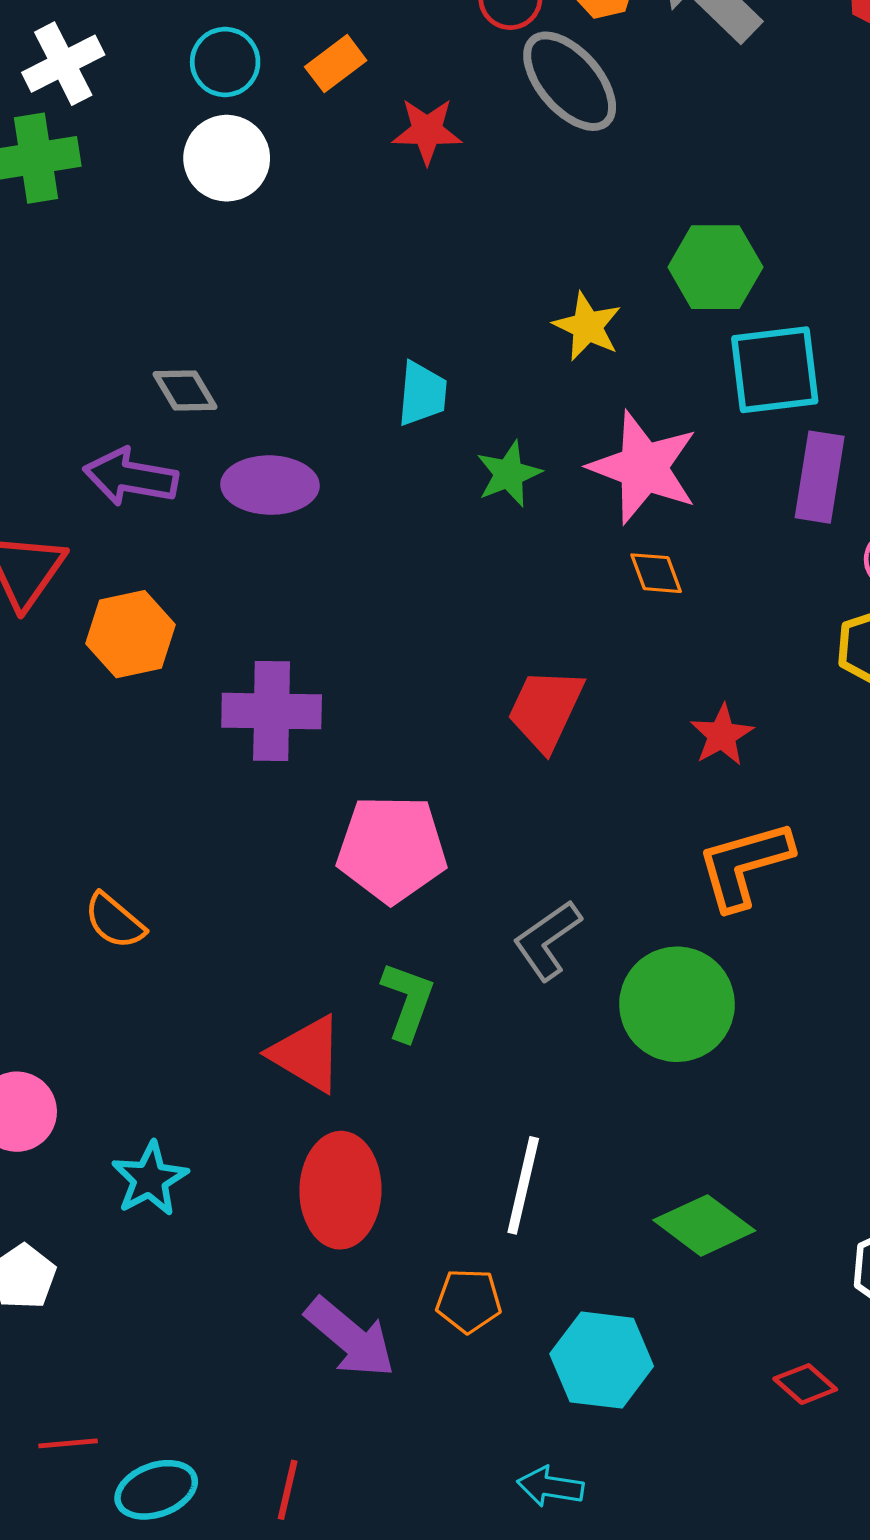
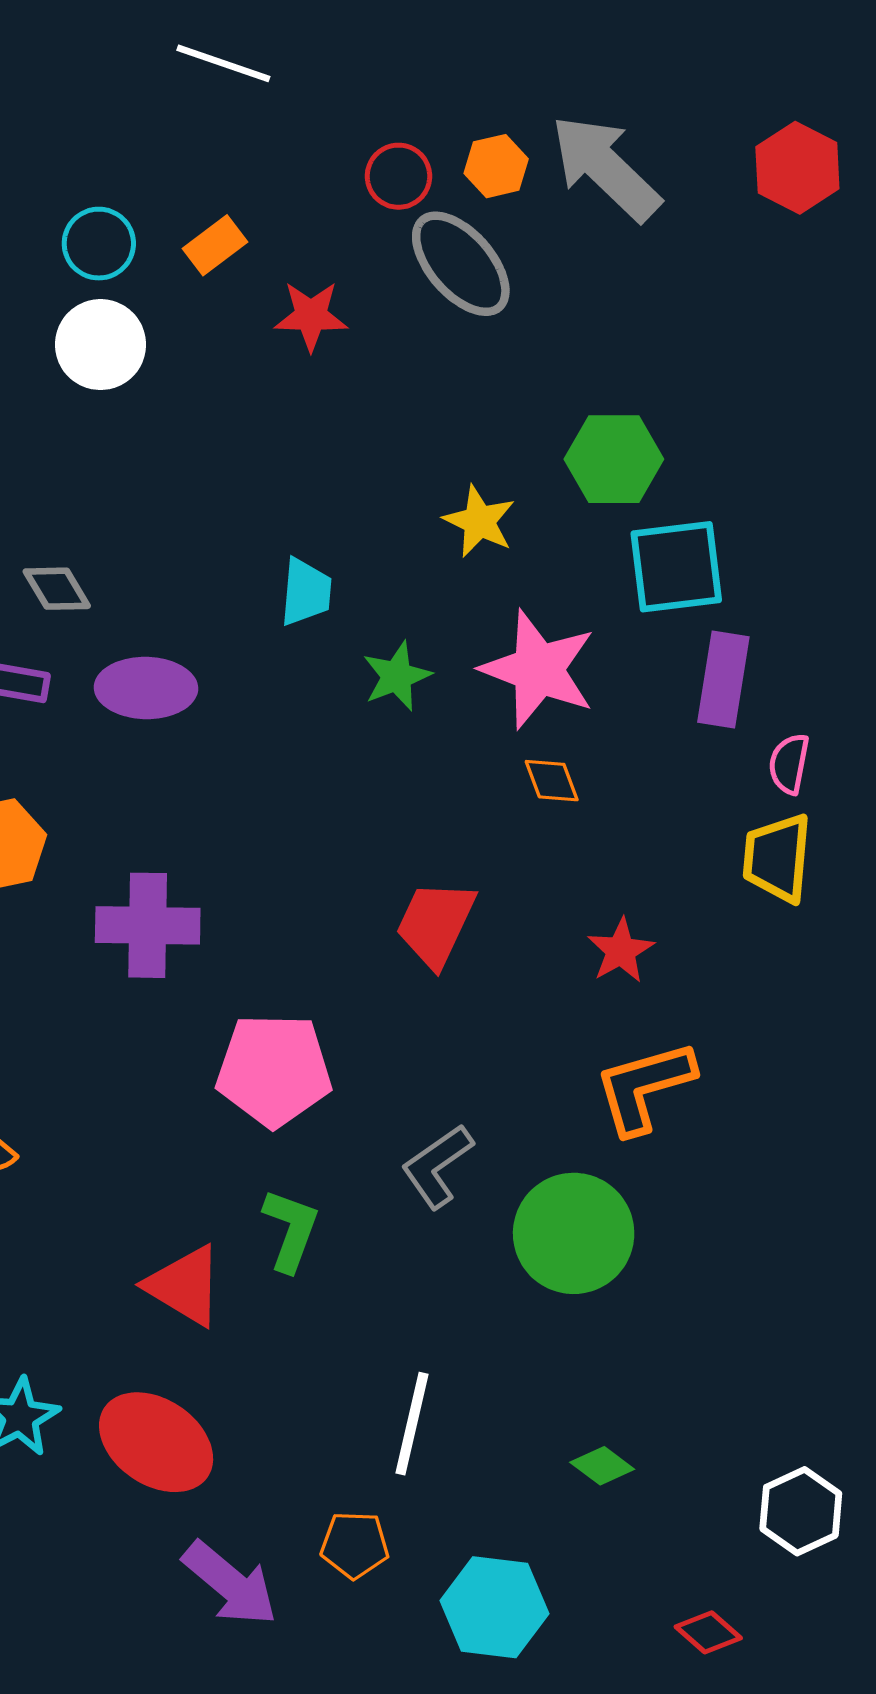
red ellipse: (340, 1190) -> (156, 1442), moved, turned -57
green diamond: (704, 1225) -> (602, 1466), size x0.6

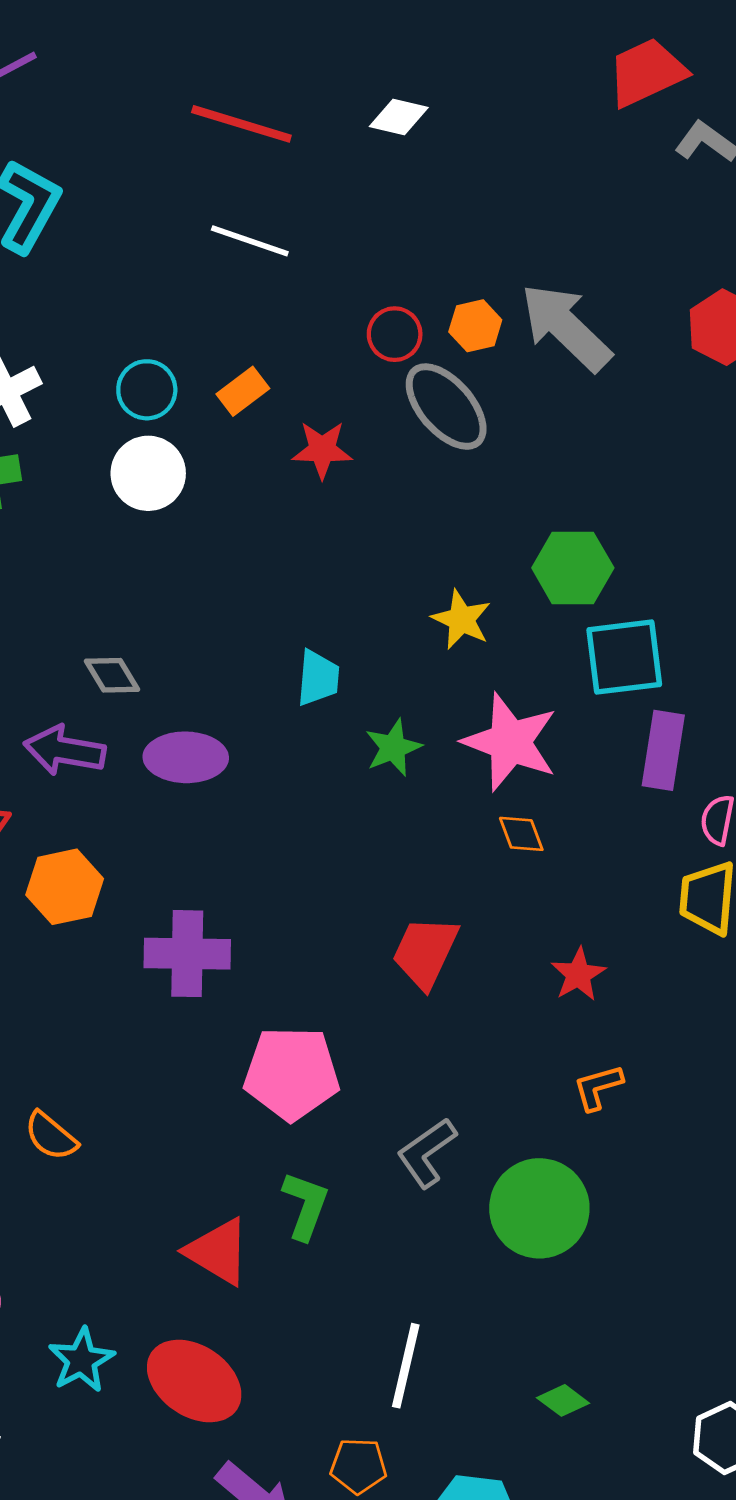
orange L-shape: (644, 1087) -> (598, 1087), size x0.6

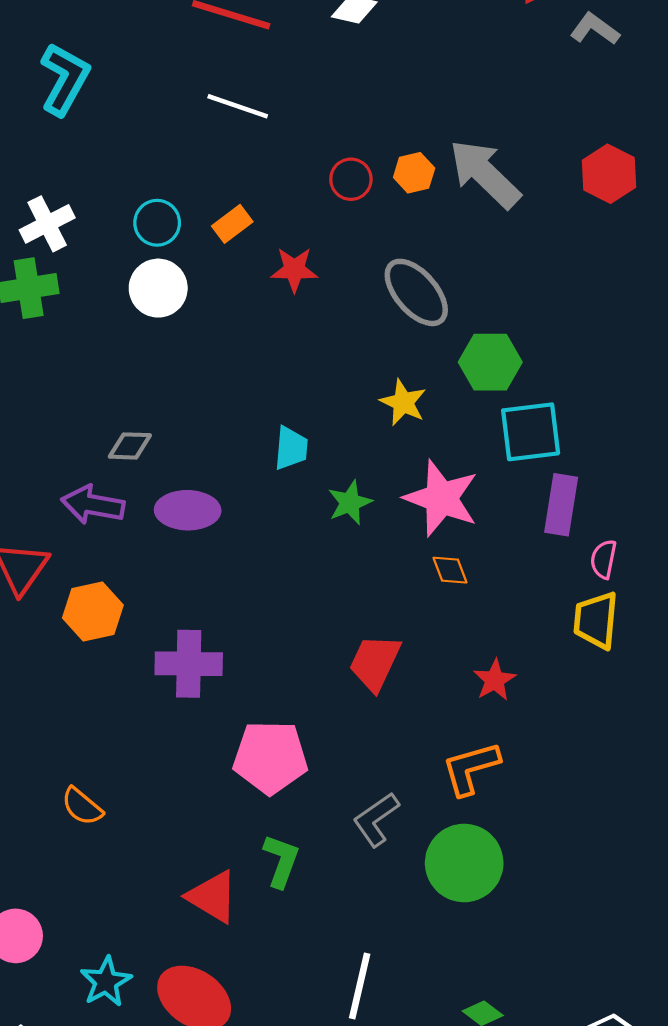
gray ellipse: (446, 407) -> (416, 292), moved
gray diamond: (112, 675) -> (130, 446), turned -57
orange L-shape: (598, 1087) -> (471, 768), moved, size x1.5

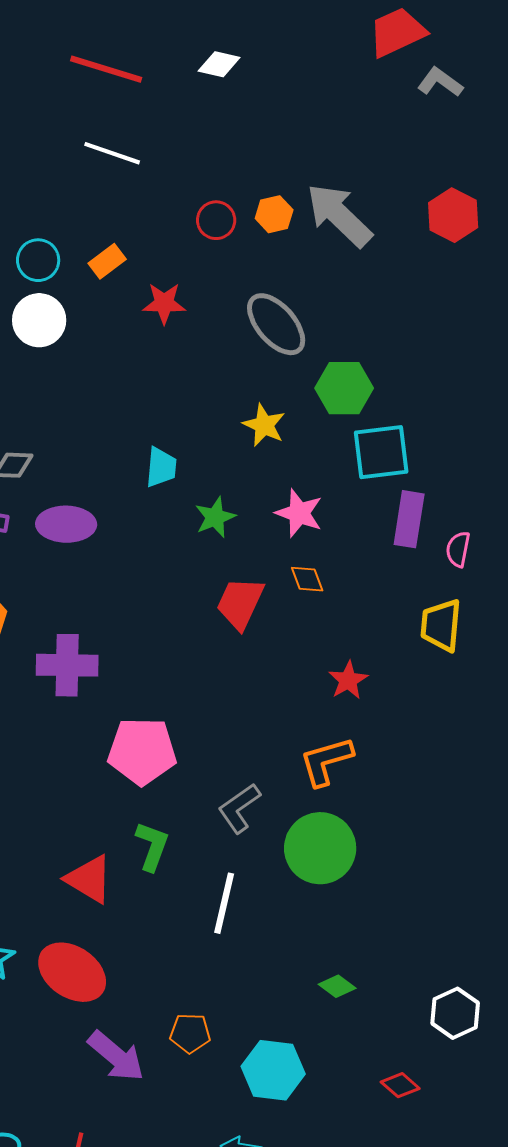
pink star: (441, 498) -> (299, 513), size x0.7
pink semicircle: (604, 559) -> (458, 549), moved
red trapezoid: (375, 663) -> (240, 603), moved
white line: (360, 986) -> (224, 903), moved

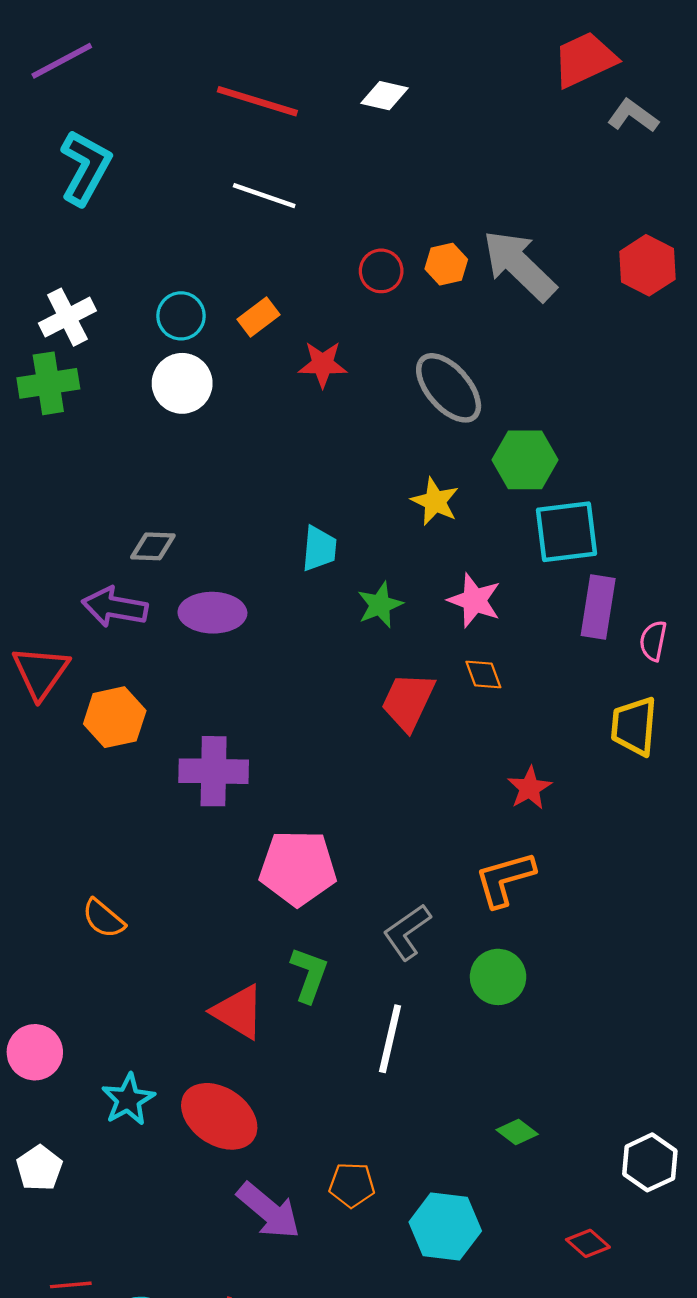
green circle: (320, 848) -> (498, 977), size x0.7

